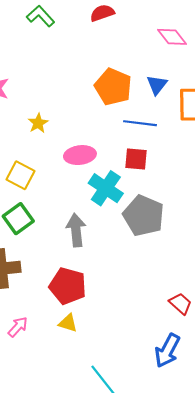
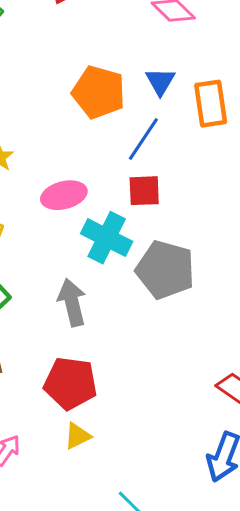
blue line: (140, 123) -> (143, 139), turned -56
yellow triangle: (68, 323) -> (77, 436), turned -36

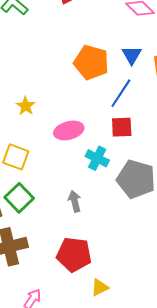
cyan cross: (107, 238) -> (97, 158), size x0.7
gray arrow: (72, 303) -> (75, 201), size x0.7
yellow triangle: (77, 436) -> (100, 287), moved

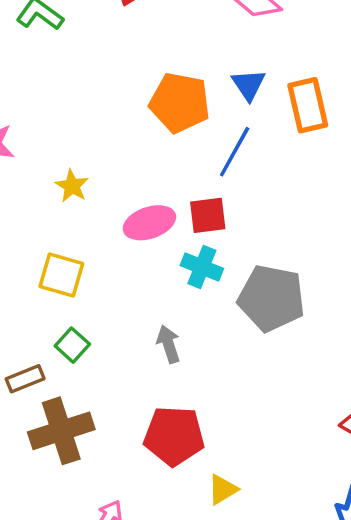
red square: (122, 127) -> (208, 215), moved
green square: (19, 198) -> (72, 345), size x0.7

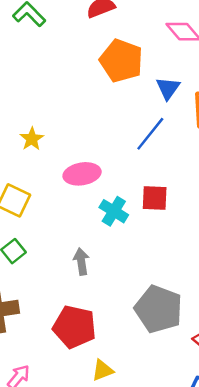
orange pentagon: (180, 103) -> (121, 61), moved
red square: (208, 215) -> (155, 198), moved
gray pentagon: (271, 298) -> (159, 309), moved

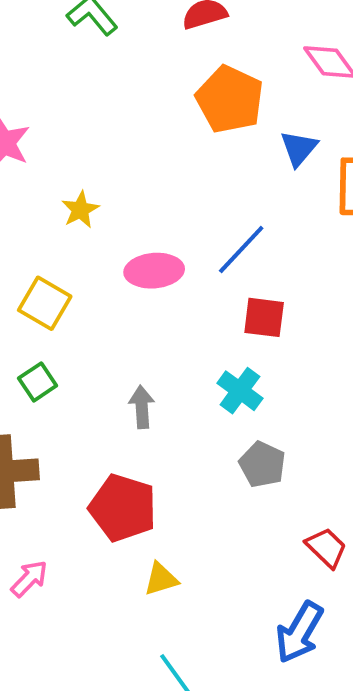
blue line: (150, 134) -> (241, 250), moved
cyan cross: (114, 211) -> (240, 391), moved
gray pentagon: (159, 309) -> (262, 464), moved, size x0.6

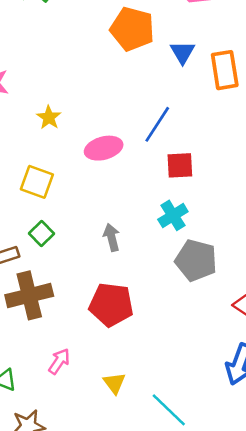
cyan cross: (240, 391) -> (173, 215), turned 32
gray pentagon: (262, 464) -> (196, 260), size x1.4
yellow triangle: (161, 579) -> (114, 383), moved, turned -40

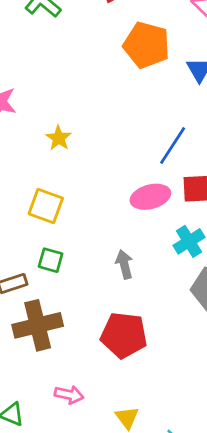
pink ellipse: (104, 148) -> (150, 197), moved
green square: (41, 234) -> (51, 260), turned -30
pink arrow: (59, 361) -> (69, 395), turned 68

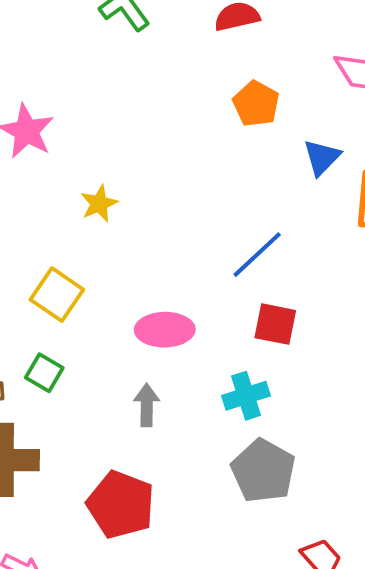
orange pentagon: (146, 45) -> (256, 104), size x0.7
pink ellipse: (150, 197) -> (165, 330), moved

